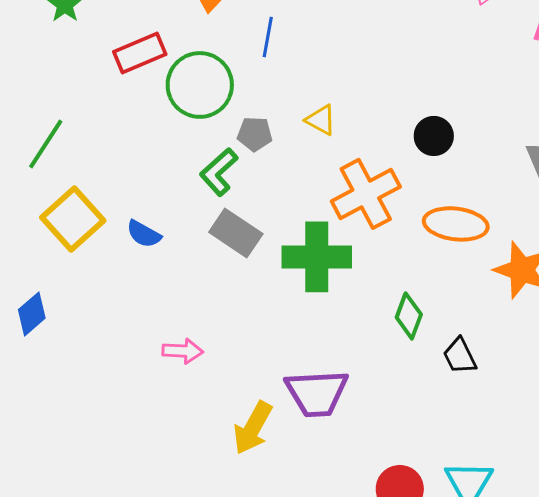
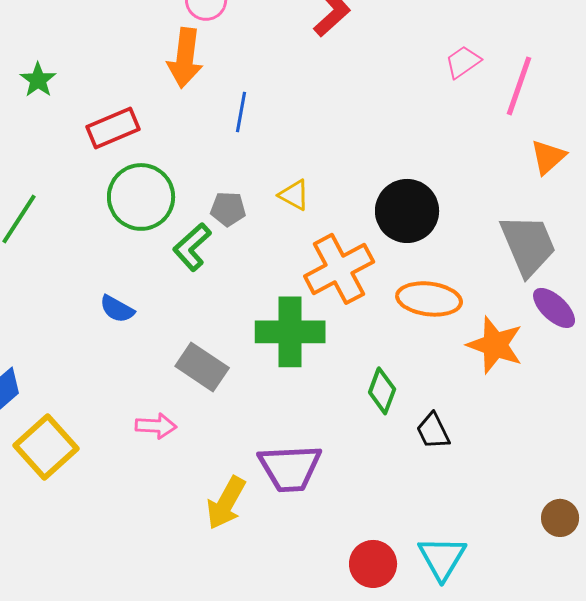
green circle: (200, 85) -> (141, 197), moved
black circle: (434, 136) -> (407, 211), size x1.6
yellow square: (73, 219) -> (46, 447), moved
gray rectangle: (236, 233) -> (202, 367), moved

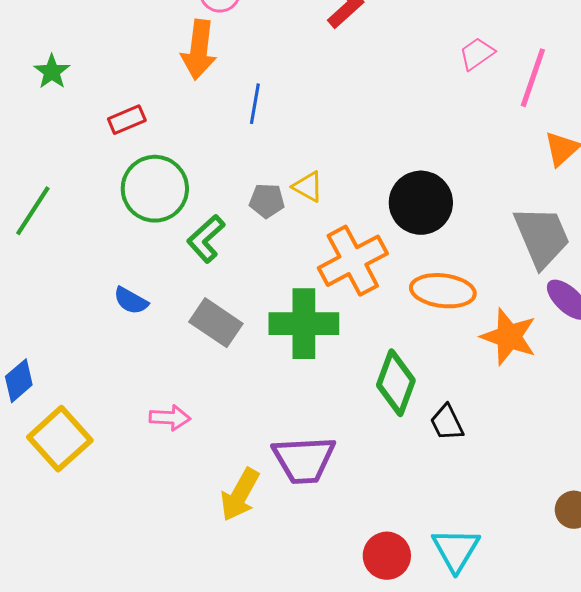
red rectangle: (113, 128) -> (127, 120), size x0.7
gray pentagon: (228, 209) -> (267, 201), moved
gray rectangle: (202, 367) -> (216, 323), moved
green diamond: (382, 391) -> (396, 383), size x1.4

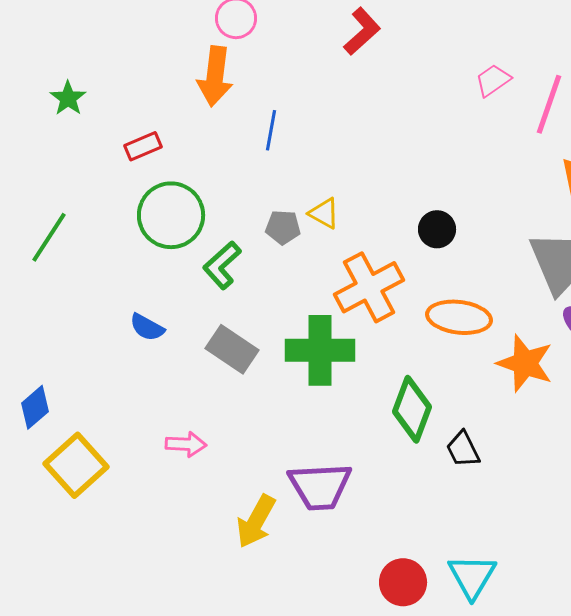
black circle: (421, 203) -> (437, 229), size x0.6

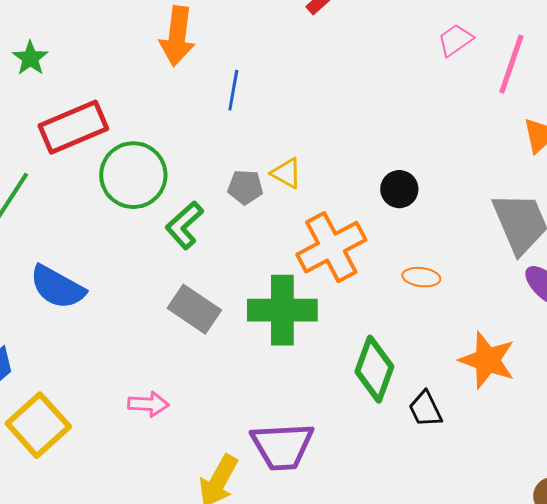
red rectangle: (143, 146) -> (73, 127), moved, size x1.8
orange ellipse: (459, 317) -> (421, 277), size x0.6
blue semicircle: (147, 327) -> (57, 287), moved, size x1.6
orange star: (525, 363) -> (487, 360), moved

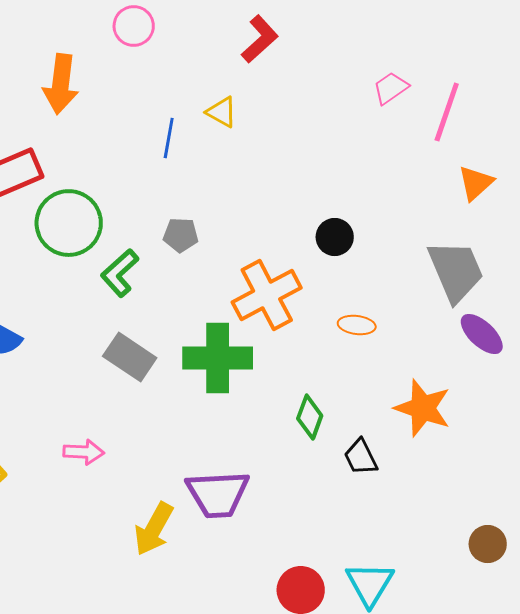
orange arrow: (177, 36) -> (61, 84), moved
yellow triangle: (286, 173) -> (222, 112), moved
green diamond: (374, 369) -> (310, 417), size x0.7

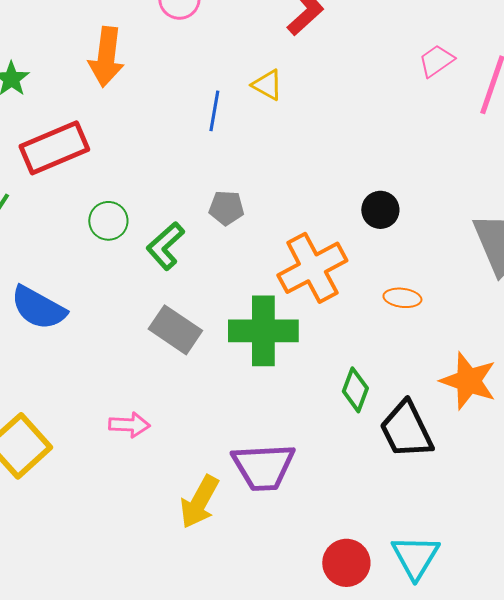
green circle: (69, 223) -> (108, 221), moved, size x0.6
black trapezoid: (361, 457) -> (406, 430), size x1.6

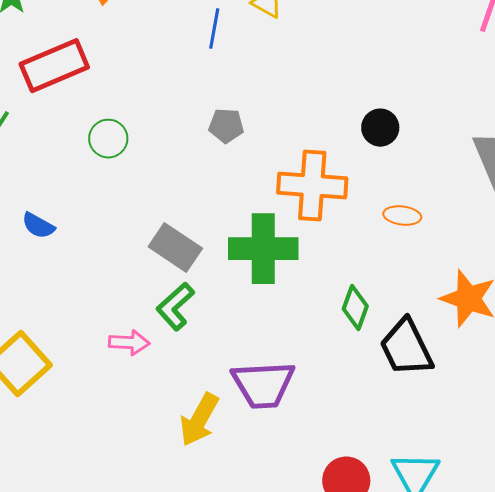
green L-shape: (165, 246) -> (175, 307), moved
orange cross: (312, 268) -> (312, 186), turned 32
blue semicircle: (38, 308) -> (38, 226), size x0.6

